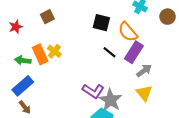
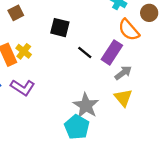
black square: (101, 23) -> (60, 28), moved
orange semicircle: (128, 32) -> (129, 30), moved
purple L-shape: (93, 91) -> (23, 87), moved

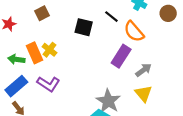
orange semicircle: (129, 30) -> (134, 32), moved
black line: (85, 52) -> (111, 17), moved
purple rectangle: (112, 52) -> (121, 56), moved

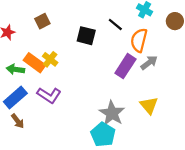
orange semicircle: (134, 32) -> (139, 40), turned 55
orange rectangle: (34, 53) -> (34, 63), turned -30
gray arrow: (144, 70) -> (149, 63), moved

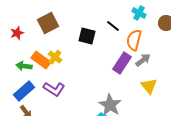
brown square: (42, 21) -> (48, 23), size x1.5
yellow triangle: (149, 105) -> (149, 86), moved

